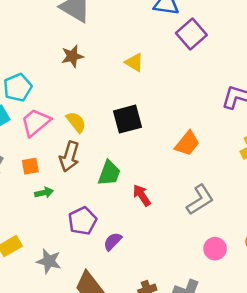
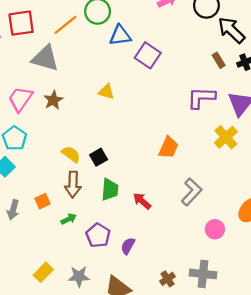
black square: (127, 119) -> (99, 157), moved, size x0.7
pink trapezoid: (36, 122) -> (20, 99), moved
green arrow: (44, 193) -> (69, 219), moved

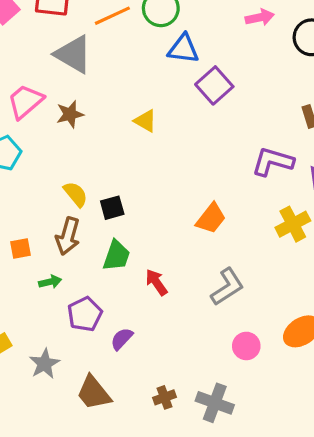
gray star: (79, 276) -> (44, 364), turned 30

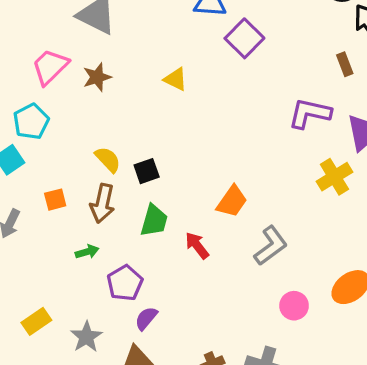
orange trapezoid: (211, 218) -> (232, 201), moved
orange square: (20, 248) -> (55, 200), moved
purple semicircle: (122, 339) -> (146, 318), moved

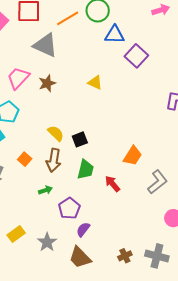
orange square: (55, 200) -> (25, 159), turned -32

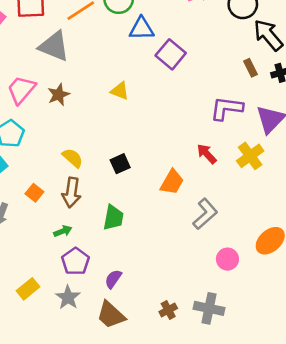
black square: (80, 139) -> (120, 164), moved
green trapezoid: (86, 169) -> (113, 218), moved
red arrow: (112, 184) -> (207, 154), moved
purple pentagon: (69, 208) -> (75, 261), moved

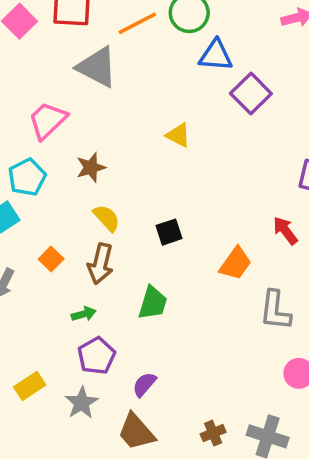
brown star: (59, 95) -> (91, 167), moved
gray L-shape: (205, 214) -> (275, 310), turned 132

